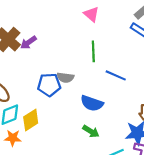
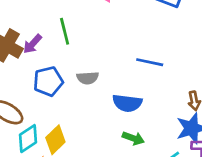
green line: (93, 51) -> (65, 31), moved
blue pentagon: (49, 85) -> (48, 81), moved

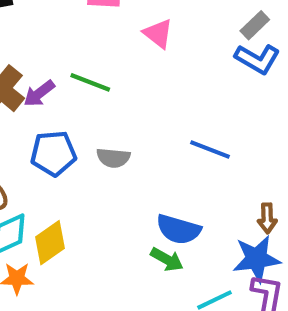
green line: (65, 31) -> (90, 82), turned -64
blue semicircle: (127, 103) -> (178, 229), moved

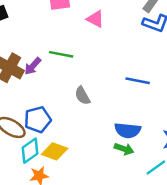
blue pentagon: (53, 153) -> (38, 120), moved
gray semicircle: (113, 158) -> (82, 96), turned 66
yellow diamond: (50, 243) -> (55, 151), turned 65

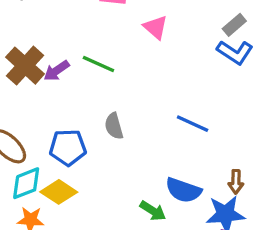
blue pentagon: (38, 120) -> (68, 147), moved
blue semicircle: (128, 130) -> (183, 190), moved

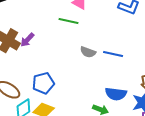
green line: (98, 64) -> (68, 21), moved
gray semicircle: (114, 126) -> (88, 52), moved, turned -42

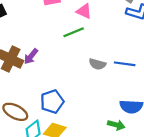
green line: (68, 21) -> (74, 32), turned -30

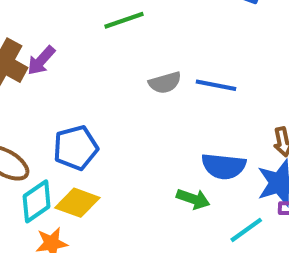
gray semicircle: (97, 64) -> (165, 83), turned -35

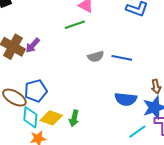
blue pentagon: (76, 148) -> (36, 91), moved
green arrow: (193, 199) -> (74, 118), moved, turned 84
cyan diamond: (37, 201) -> (30, 117), turned -50

